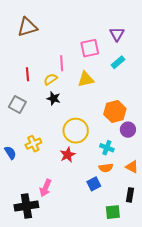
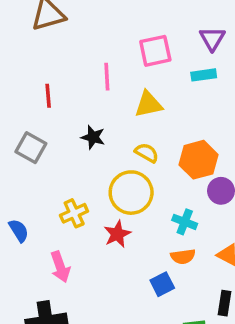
purple triangle: (117, 34) -> (212, 39), moved
cyan rectangle: (118, 62) -> (204, 75), turned 32
yellow semicircle: (51, 79) -> (147, 153), moved, turned 64
yellow cross: (33, 144) -> (74, 213), moved
pink arrow: (46, 188) -> (60, 267), moved, turned -42

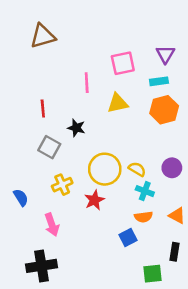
red line: (48, 96) -> (43, 108), moved
gray square: (31, 148) -> (49, 147), moved
yellow semicircle: (147, 153) -> (137, 169), moved
orange hexagon: (199, 160) -> (164, 110), moved

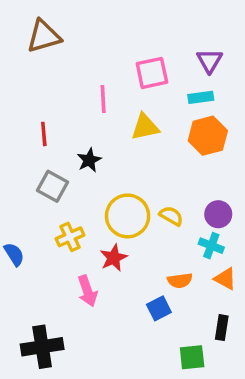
black star: (76, 128) -> (89, 160), turned 30
cyan cross: (145, 191) -> (211, 246), moved
pink arrow: (52, 225) -> (87, 291), moved

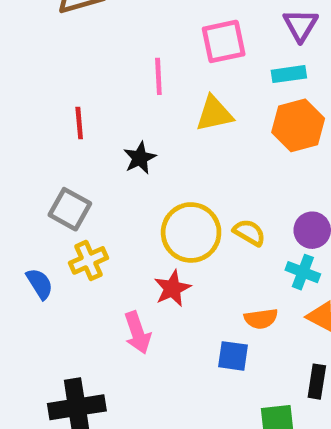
gray square: (53, 186) -> (70, 209), moved
yellow cross: (70, 237) -> (89, 260), moved
blue square: (159, 308) -> (233, 356), turned 35

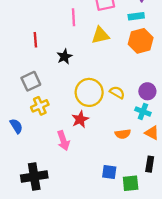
gray square: (70, 209) -> (31, 81), turned 36
blue semicircle: (40, 284) -> (16, 126), moved
blue square: (233, 356) -> (109, 172), moved

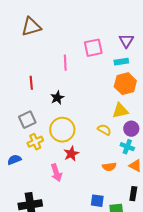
yellow triangle: (100, 35) -> (120, 111), moved
yellow circle: (89, 92) -> (62, 130), moved
blue semicircle: (16, 126) -> (14, 160), turned -80

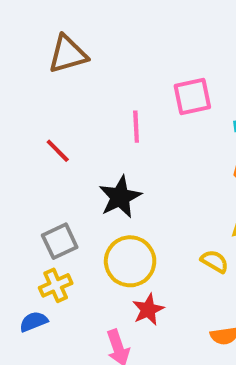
red line: (31, 83) -> (58, 151), moved, turned -40
black star: (57, 98) -> (120, 197), size x1.5
yellow cross: (35, 142) -> (56, 285), moved

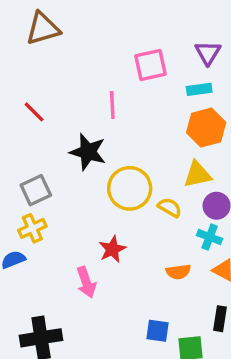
pink line: (136, 127) -> (112, 105), moved
black star: (120, 197) -> (88, 152), turned -30
yellow circle: (130, 261) -> (130, 188), moved

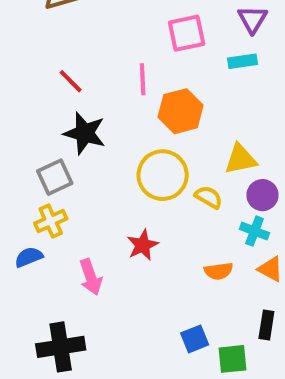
red line: (34, 112) -> (71, 81), moved
orange hexagon: (206, 128) -> (181, 111), moved
black star: (88, 152) -> (85, 133), moved
pink arrow: (86, 282) -> (91, 277), moved
blue square: (157, 331) -> (195, 339), turned -30

